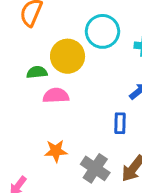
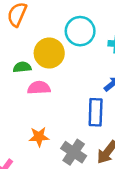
blue rectangle: (120, 123) -> (96, 112), size x1.5

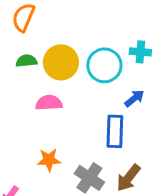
cyan circle: (80, 31) -> (104, 65), moved
green semicircle: (22, 67) -> (26, 61), moved

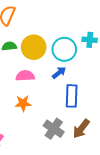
blue arrow: (134, 98) -> (59, 73), moved
orange star: (49, 160) -> (23, 103), moved

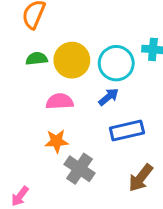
blue rectangle: (72, 96) -> (127, 130), turned 75
gray cross: (54, 129) -> (80, 169), moved

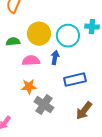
green semicircle: (37, 59) -> (13, 42), moved
blue arrow: (109, 97) -> (55, 58), moved, turned -40

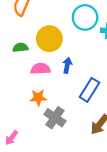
cyan circle: (68, 36) -> (85, 17), moved
blue rectangle: (75, 80) -> (89, 90), turned -45

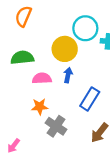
yellow circle: (49, 39) -> (65, 49), moved
green semicircle: (20, 48) -> (22, 58), size x1.5

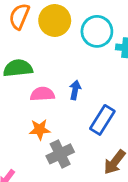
yellow circle: (65, 49) -> (55, 20), moved
gray cross: (56, 126) -> (60, 154), turned 30

